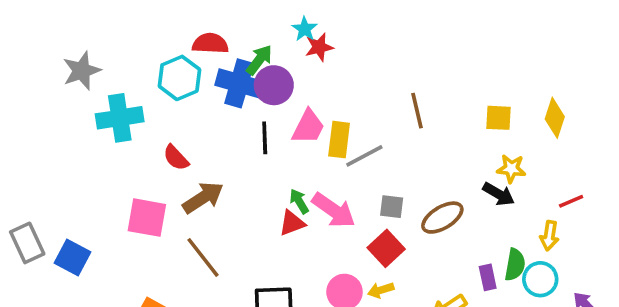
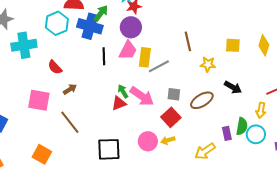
purple circle: (274, 85) -> (131, 27), moved
yellow star: (511, 169) -> (208, 64), moved
brown arrow: (203, 198) -> (70, 89), size x0.6

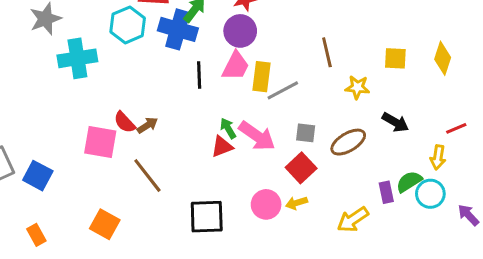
red semicircle: (55, 67) -> (125, 122), moved
green semicircle: (242, 126) -> (409, 182), turned -132

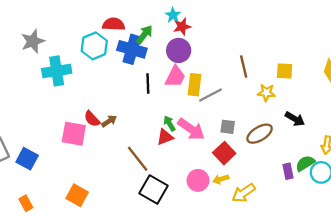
yellow square: (395, 58) -> (285, 71), moved
brown line: (147, 176) -> (138, 159), moved
black square: (207, 217) -> (154, 190), turned 32
yellow arrow: (353, 220) -> (244, 193), moved

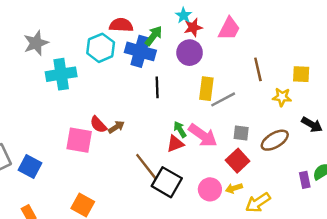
pink trapezoid: (175, 77) -> (229, 29), moved
black square: (154, 190) -> (167, 182), moved

